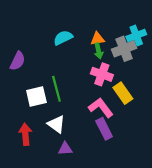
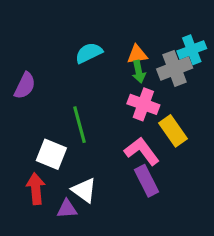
white square: (36, 96) -> (51, 154), moved, turned 35
white triangle: (56, 124) -> (84, 190), moved
purple triangle: (65, 149) -> (67, 209), moved

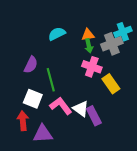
purple semicircle: (25, 86) -> (31, 65), moved
pink L-shape: (142, 151) -> (61, 106), moved
white triangle: (84, 190) -> (81, 109), moved
purple triangle: (67, 209) -> (43, 134), size x1.5

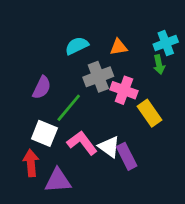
gray cross: (112, 44) -> (98, 77), moved
green arrow: (89, 46) -> (159, 65), moved
green line: (51, 80) -> (69, 108), turned 55

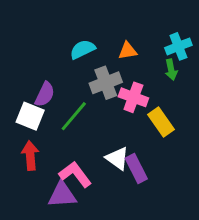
white square: (44, 133) -> (30, 116), moved
pink L-shape: (82, 143) -> (75, 174), moved
red arrow: (31, 163) -> (30, 155), moved

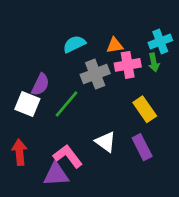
pink cross: (133, 97) -> (128, 65), moved, turned -30
red arrow: (30, 155) -> (20, 152), moved
purple rectangle: (136, 169) -> (142, 147), moved

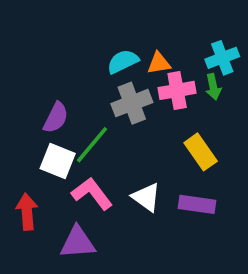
cyan semicircle: (74, 44) -> (123, 61), moved
white square: (27, 104) -> (58, 161), moved
purple rectangle: (142, 147) -> (197, 204), turned -55
pink L-shape: (68, 156) -> (92, 194), moved

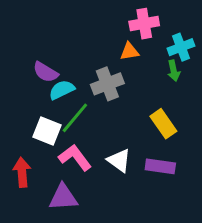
cyan semicircle: (123, 61) -> (62, 90), moved
pink cross: (177, 90) -> (144, 24), moved
purple semicircle: (56, 118) -> (46, 72), moved, turned 95

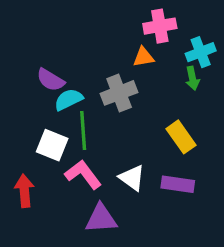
green line: (75, 118) -> (83, 130), turned -44
purple triangle: (63, 197) -> (101, 219), moved

